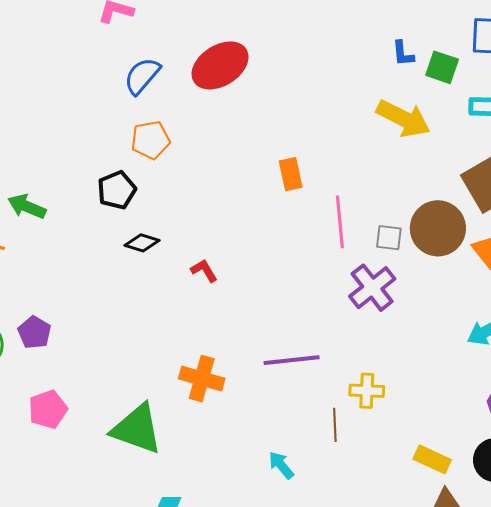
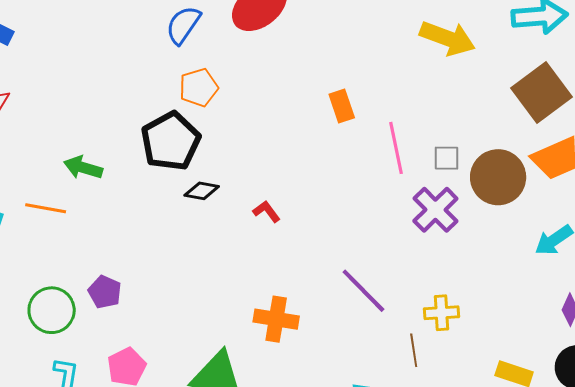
black pentagon: (117, 190) -> (171, 141), size x1.5
brown circle: (438, 228) -> (498, 177), moved
purple line: (292, 360) -> (363, 291), turned 58

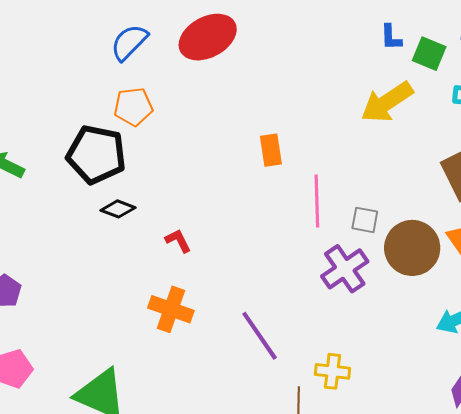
yellow arrow: (448, 38) -> (387, 102), turned 116
black pentagon: (171, 141) -> (96, 154), turned 30
orange cross: (276, 319) -> (171, 309), moved

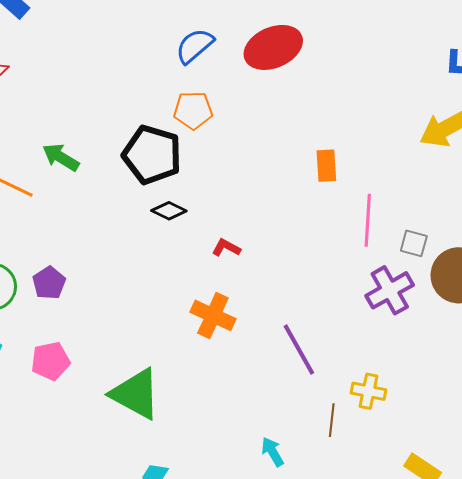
red L-shape: (178, 241) -> (226, 248), turned -40

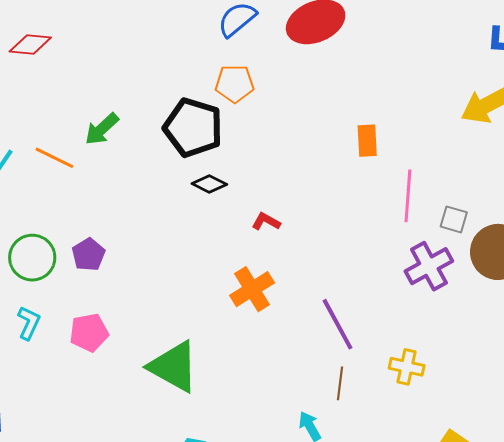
green arrow: (61, 157) -> (102, 129), turned -75
orange cross: (213, 315) -> (252, 289), turned 33
brown line: (332, 420) -> (340, 383), moved

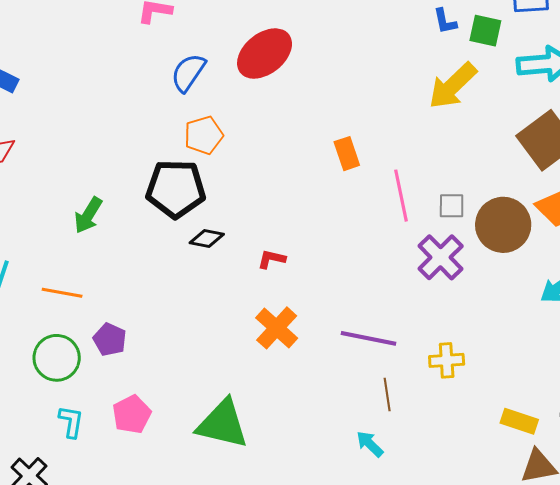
orange line: (54, 158) -> (62, 293), moved
purple line: (338, 324) -> (368, 338), turned -34

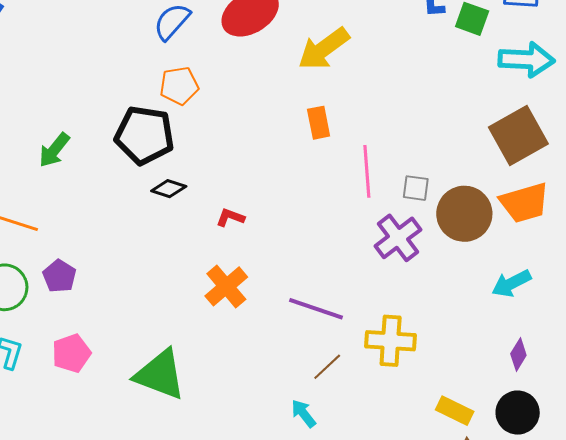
yellow arrow: (453, 86) -> (324, 49), moved
yellow cross: (447, 360) -> (391, 341), size x1.4
brown line: (387, 395) -> (327, 367), turned 48

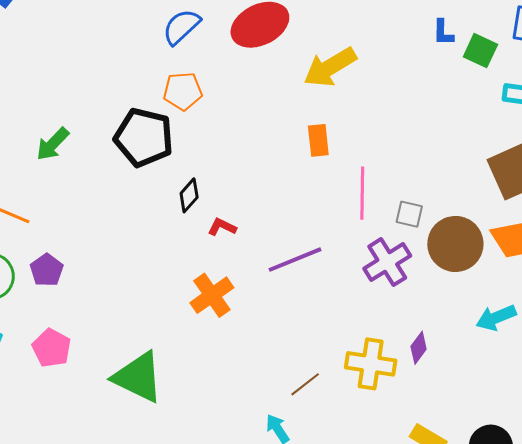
black diamond: (169, 189) -> (189, 195), moved, turned -72
purple line: (316, 309) -> (295, 260), moved, turned -46
pink pentagon: (71, 353) -> (52, 348), turned -30
purple diamond: (518, 355) -> (419, 348), moved

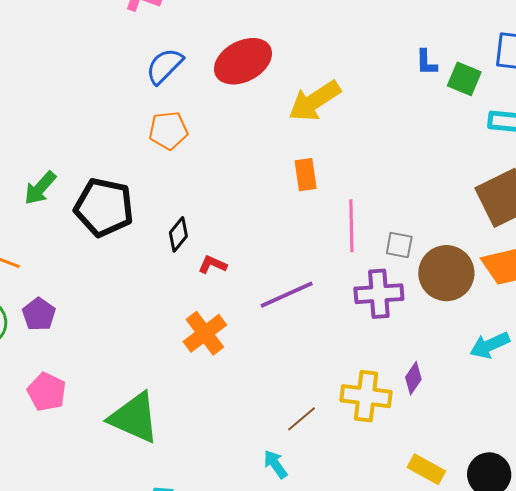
black pentagon: (144, 137) -> (104, 207), moved
purple cross: (387, 262) -> (379, 294), turned 30

